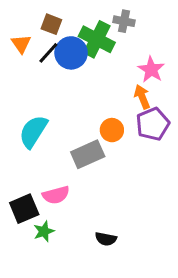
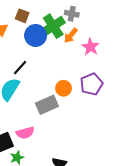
green cross: (97, 39) -> (53, 26), turned 30
black line: (48, 53) -> (20, 68), moved
orange arrow: (142, 97) -> (71, 35), moved, turned -119

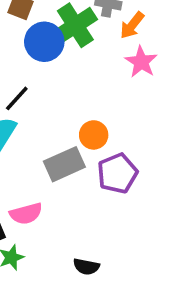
orange arrow: (71, 35) -> (132, 25), moved
purple pentagon: (91, 84) -> (117, 173), moved

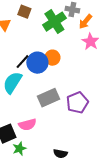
blue circle: (44, 42) -> (37, 63), moved
orange circle: (94, 135) -> (52, 58), moved

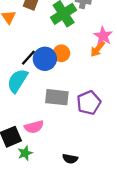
orange arrow: (85, 22) -> (98, 49), moved
gray rectangle: (48, 98) -> (57, 97), turned 30

